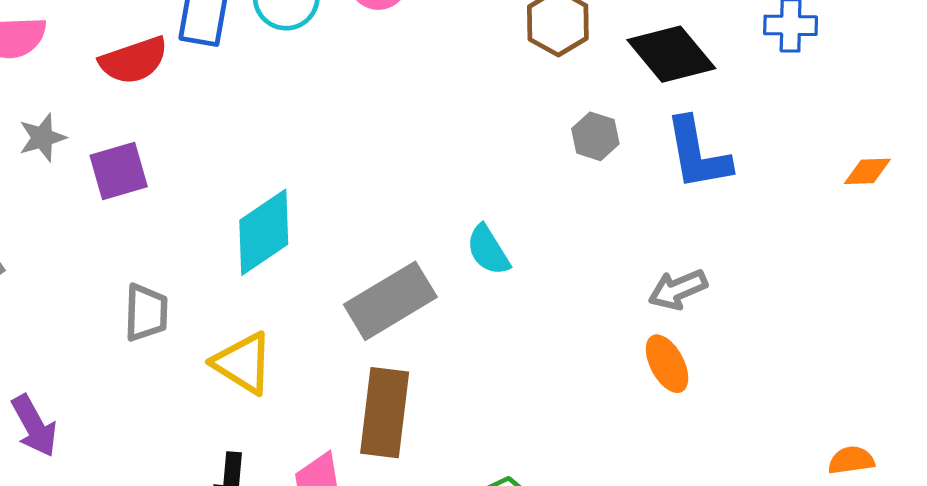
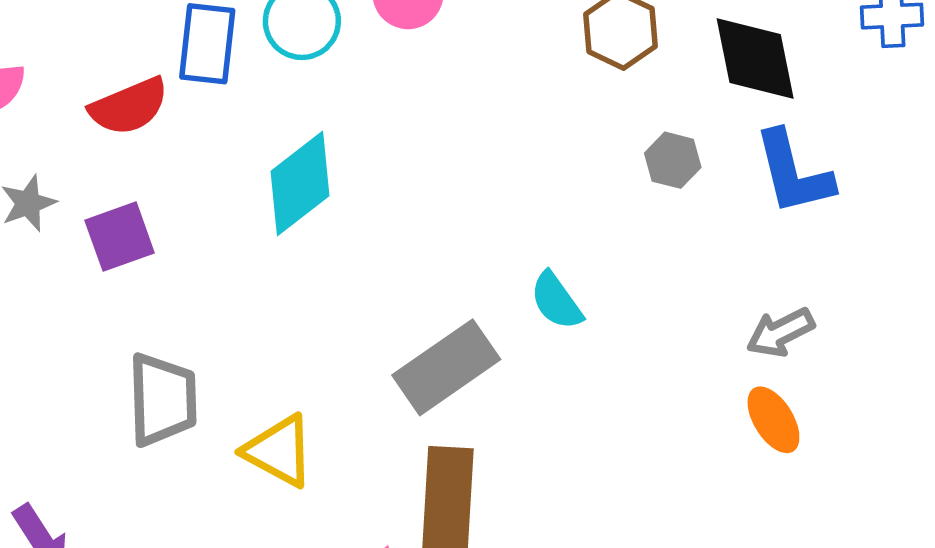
black diamond: (671, 54) -> (755, 59), turned 32
cyan diamond: (264, 232) -> (300, 183), moved
gray trapezoid: (146, 313) -> (162, 400), size x1.4

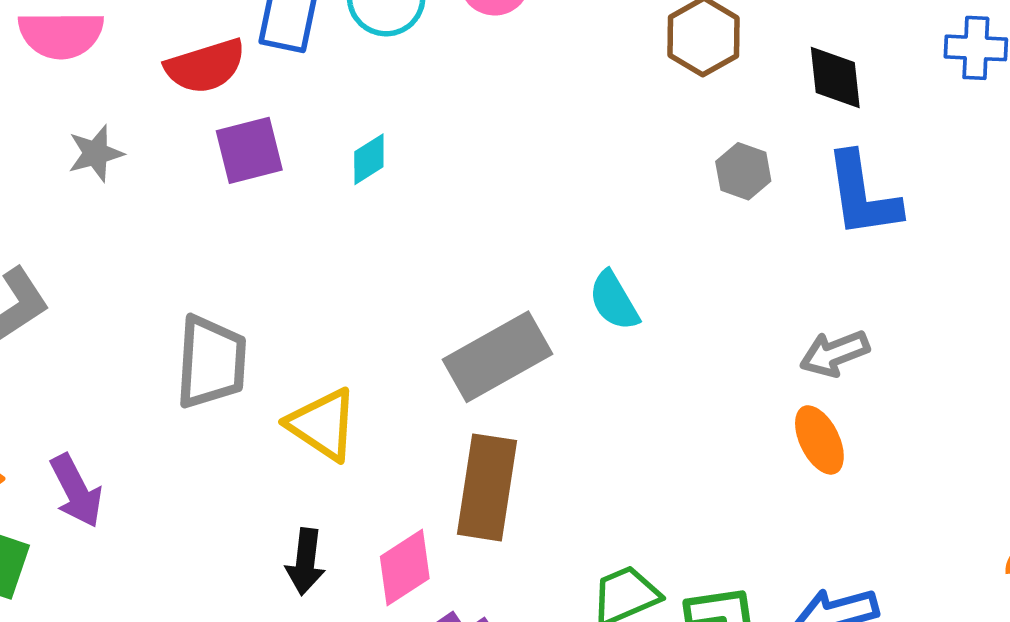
black diamond: (755, 59) -> (835, 77), size x0.7
cyan diamond: (300, 183) -> (369, 159), size x0.5
purple square: (120, 237) -> (249, 150), moved

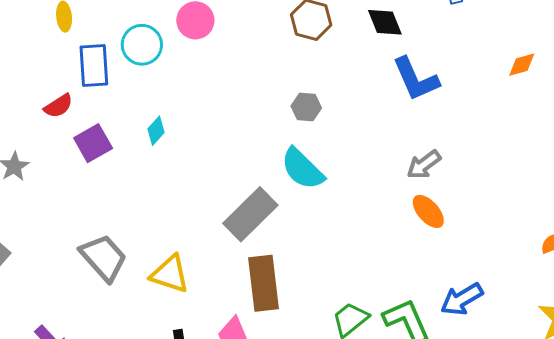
red semicircle: (205, 66) -> (58, 106), size x0.7
gray hexagon: (743, 171) -> (306, 107), moved
cyan semicircle: (614, 301) -> (302, 169), size x1.4
gray trapezoid: (211, 362) -> (103, 258), turned -30

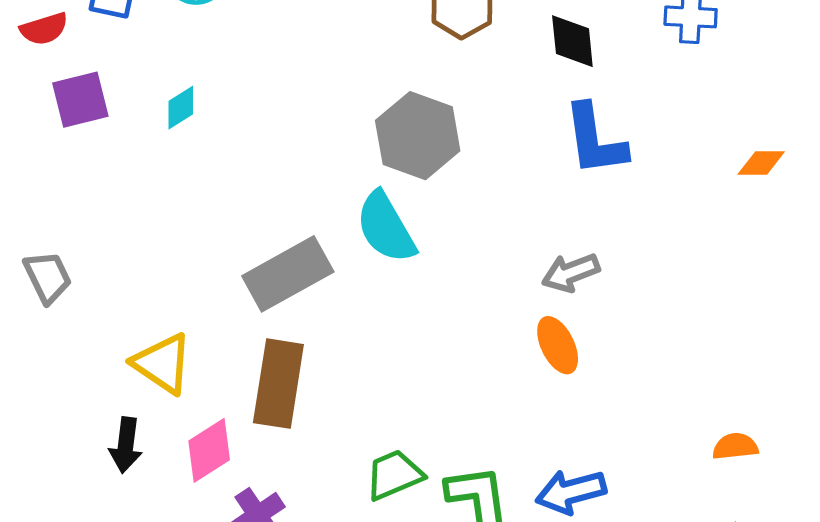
gray hexagon: (306, 107) -> (418, 136), size x1.8
gray trapezoid: (103, 258) -> (48, 277), size x0.7
yellow triangle: (170, 274) -> (162, 364), moved

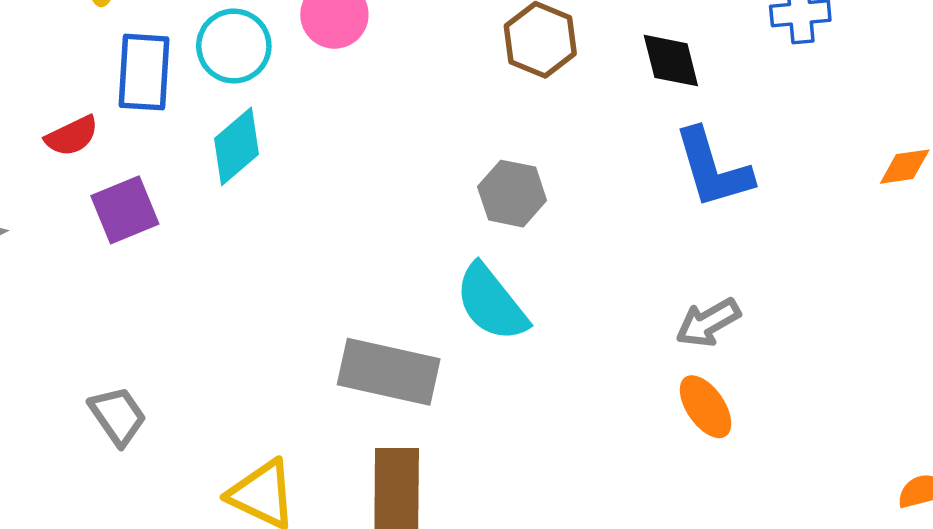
cyan diamond: (181, 108) -> (237, 146), moved, size x1.5
gray hexagon: (418, 136) -> (512, 194), size x0.7
gray rectangle: (288, 274) -> (389, 372), turned 50

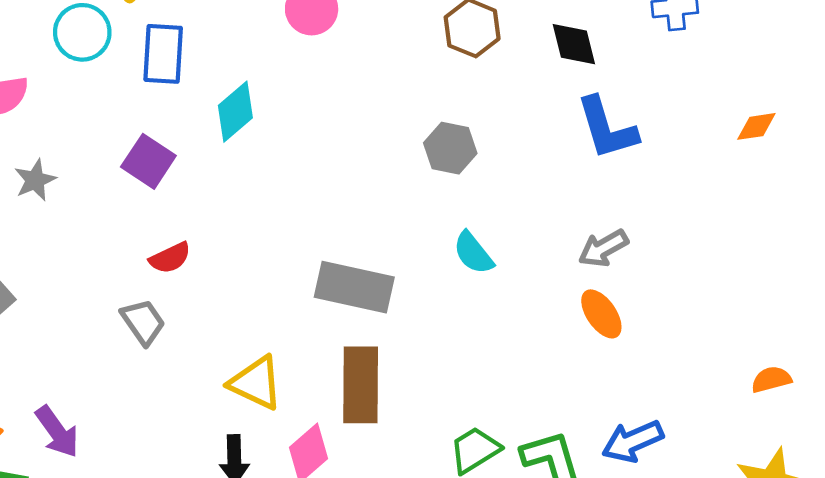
cyan circle: (234, 46) -> (82, 32), moved
red semicircle: (72, 136) -> (170, 258), moved
purple square: (125, 210) -> (148, 161), turned -34
cyan semicircle: (491, 303) -> (473, 253), moved, size x0.7

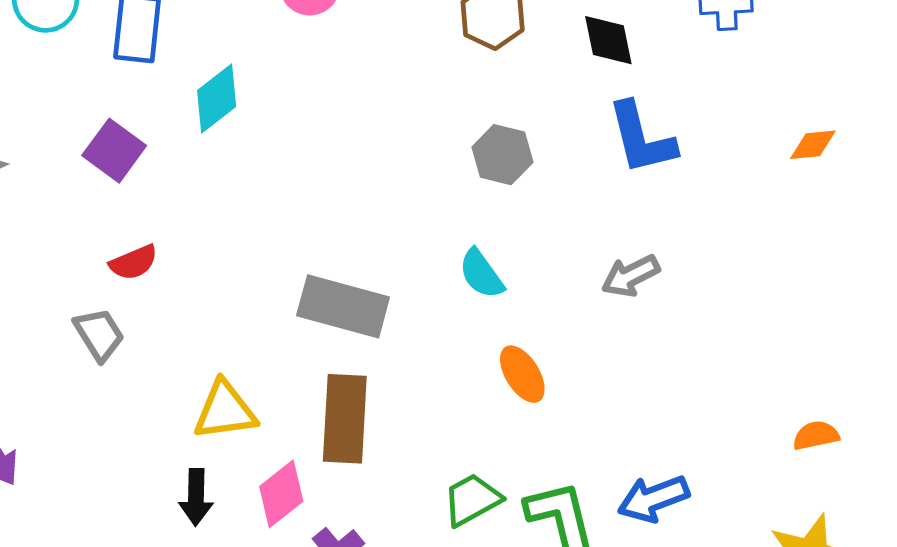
gray hexagon: (450, 148) -> (502, 155), moved
orange ellipse: (601, 314) -> (522, 374), moved
yellow triangle: (256, 383) -> (225, 410), turned -36

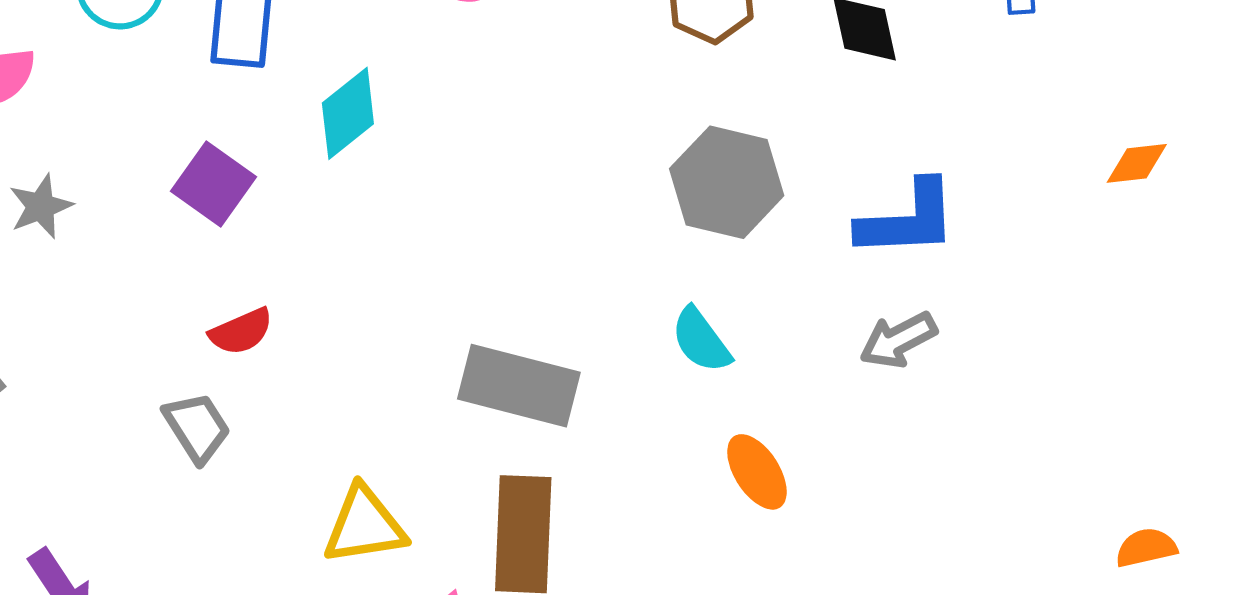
blue L-shape: (641, 138) -> (908, 219), moved, turned -78
gray hexagon: (502, 155) -> (727, 182), size x1.4

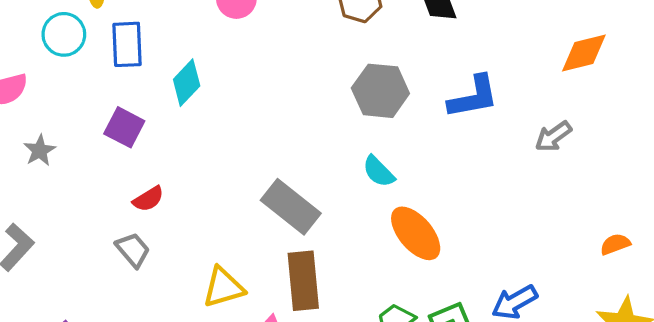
orange diamond: (1137, 163) -> (584, 53), size x1.6
gray arrow: (898, 340) -> (553, 136), moved
gray rectangle: (519, 386) -> (291, 207), turned 32
orange ellipse: (757, 472) -> (416, 233), size x1.5

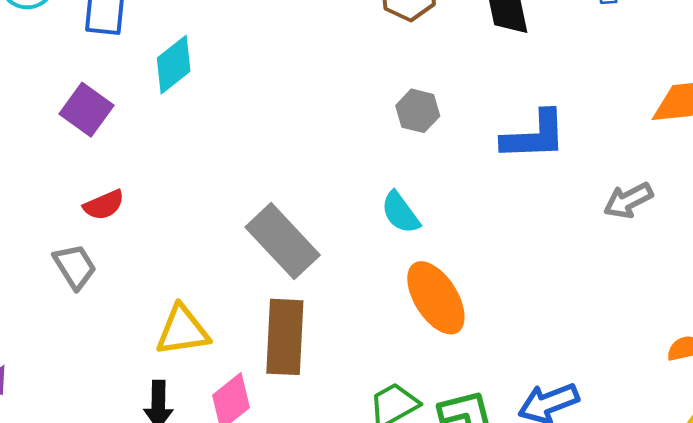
gray hexagon: (380, 91) -> (418, 111), size x0.6

